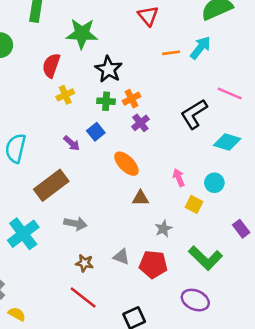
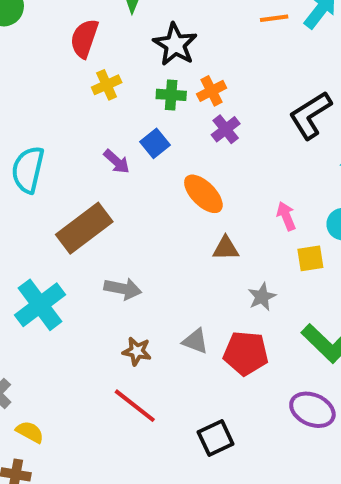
yellow square: (194, 204) -> (310, 258), turned -36

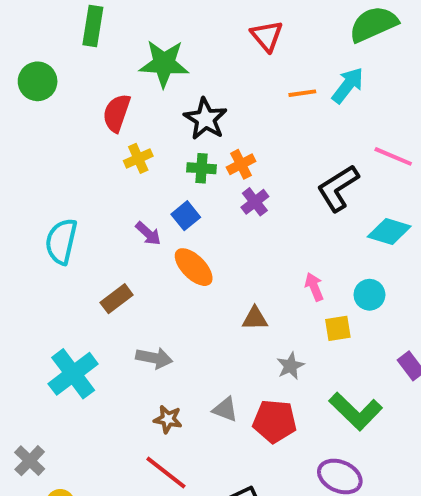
orange ellipse: (203, 194) -> (194, 267), moved
brown rectangle: (84, 228) -> (117, 299), size x0.6

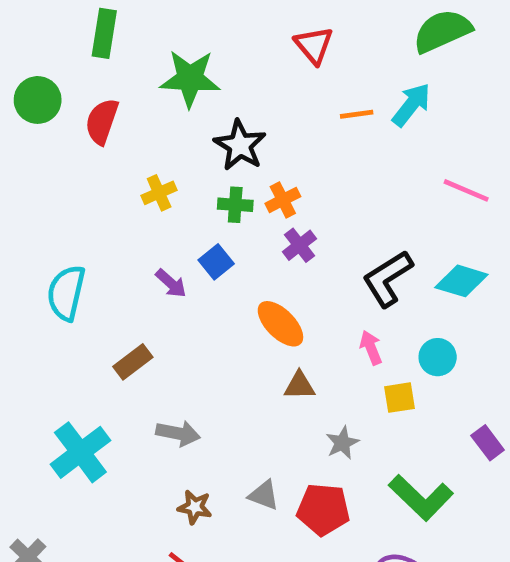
red semicircle: (117, 113) -> (102, 121), moved
black L-shape: (338, 188) -> (388, 279), moved
orange ellipse: (194, 267) -> (280, 324), moved

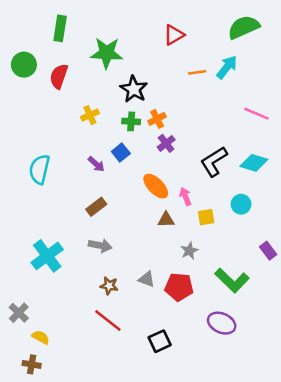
red triangle: (314, 45) -> (174, 35), turned 40
pink arrow: (371, 348) -> (185, 196), moved
brown rectangle: (133, 362) -> (96, 207), moved
yellow square: (399, 398) -> (206, 217), moved

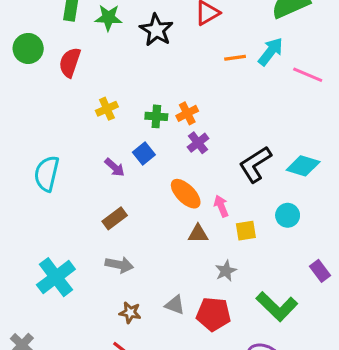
green star: (107, 53) -> (108, 18), moved, size x0.7
black star: (134, 89) -> (156, 30), moved
pink line: (257, 114) -> (308, 75), moved

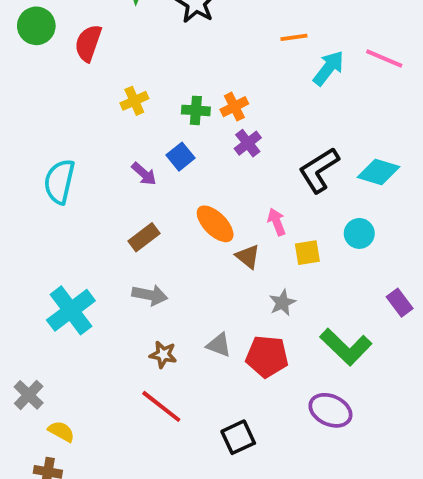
cyan arrow: (271, 52) -> (329, 68), moved
orange ellipse: (186, 194) -> (215, 224), moved
brown triangle: (198, 234) -> (248, 257), turned 40

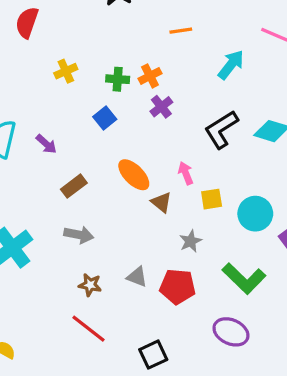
orange line: (294, 37) -> (181, 31), moved
cyan arrow: (329, 68) -> (231, 65), moved
purple arrow: (144, 174) -> (46, 144), moved
cyan circle: (359, 233) -> (255, 214), moved, size x1.4

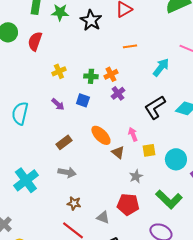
blue square: (105, 118) -> (83, 100), turned -32
purple arrow: (46, 144) -> (58, 104), moved
gray triangle: (137, 277) -> (103, 217), moved

